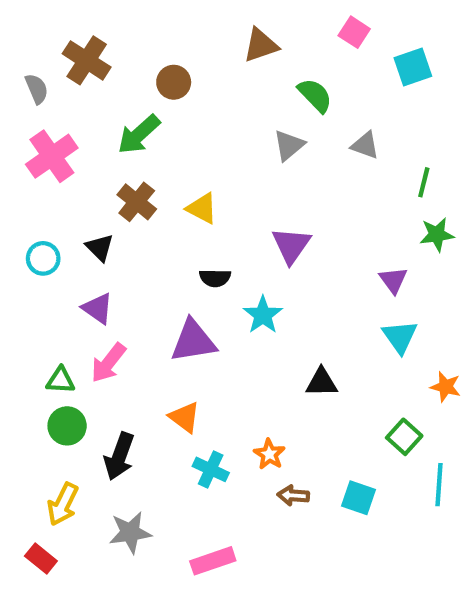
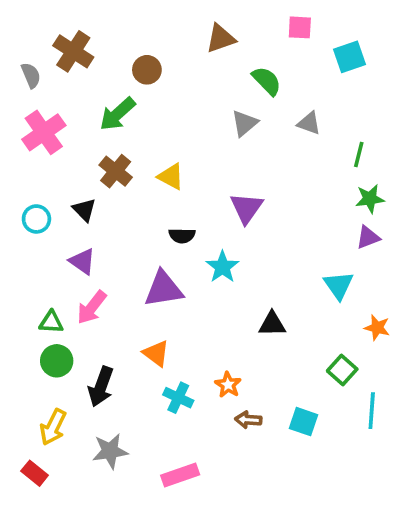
pink square: (354, 32) -> (300, 27), turned -30
purple triangle: (393, 280) -> (368, 237), moved, turned 45

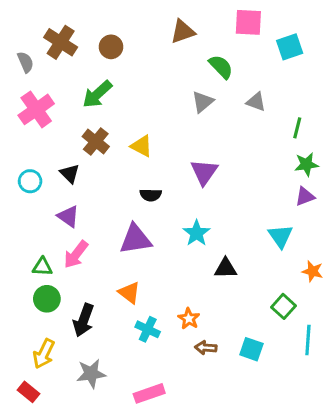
pink square: (300, 27) -> (248, 22), size x1.4
brown circle: (147, 70) -> (111, 47), moved
cyan star: (222, 267) -> (197, 233), moved

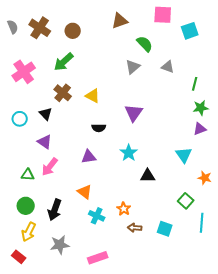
gray semicircle: (26, 62) -> (13, 27), moved
purple triangle: (135, 239) -> (89, 157), size x0.7
green circle: (47, 299) -> (26, 206), moved

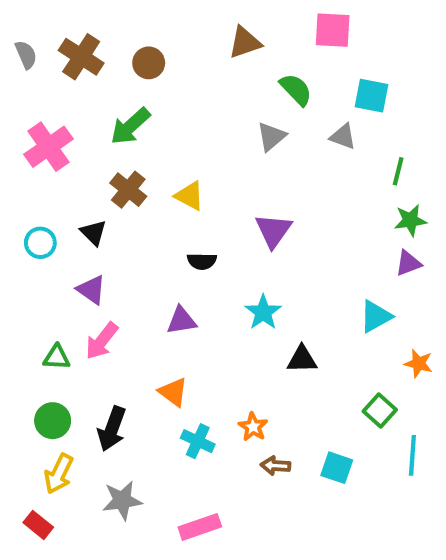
cyan square: (190, 31) -> (372, 96), moved, turned 30
cyan triangle: (184, 155) -> (376, 316), turned 36

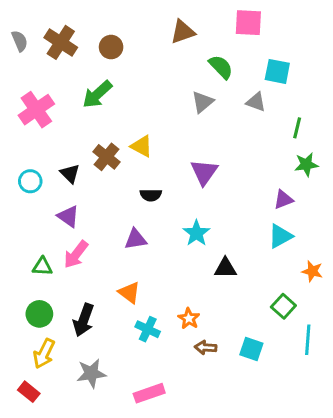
brown cross: (128, 190) -> (106, 157), moved
purple triangle: (408, 263) -> (283, 200), moved

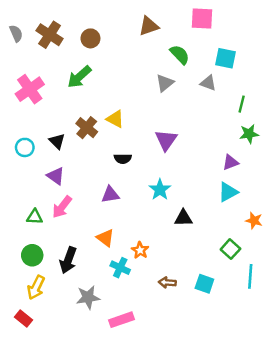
orange star: (189, 318) -> (140, 250), moved
gray star: (91, 373) -> (88, 297), moved

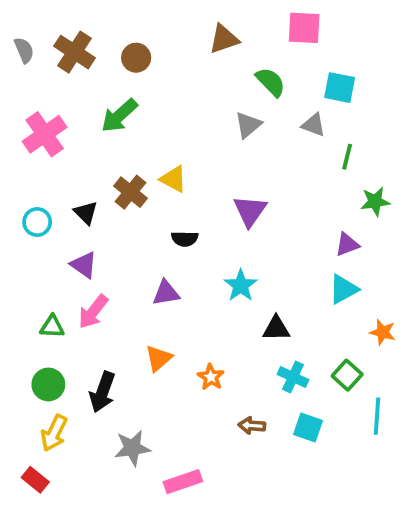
green line: (242, 104) -> (347, 157), moved
orange triangle: (105, 238) -> (159, 358), turned 42
cyan cross: (120, 268) -> (293, 377), moved

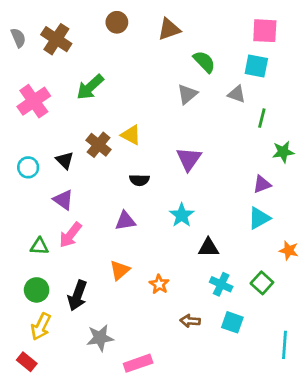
pink square: (304, 28) -> (265, 31), moved
brown circle: (136, 58) -> (117, 22), moved
cyan line: (377, 416) -> (285, 345), moved

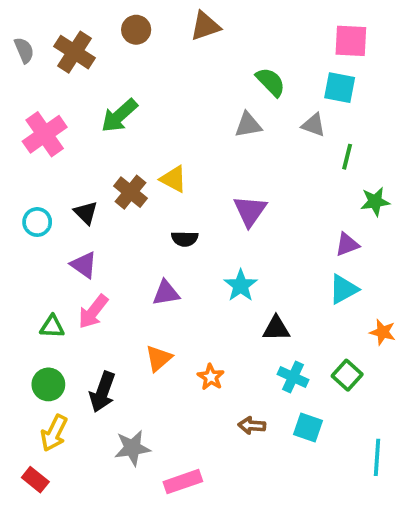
brown circle: (117, 22) -> (136, 30), moved
brown triangle: (169, 29) -> (205, 26), moved
gray triangle: (187, 94) -> (248, 125), turned 30

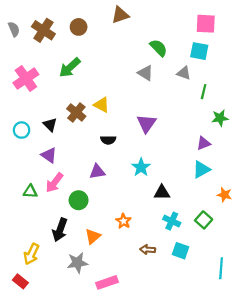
brown circle: (136, 30) -> (79, 27), moved
gray triangle: (248, 125) -> (145, 73), turned 42
orange triangle: (159, 358) -> (93, 236), moved
green circle: (48, 384) -> (79, 200), moved

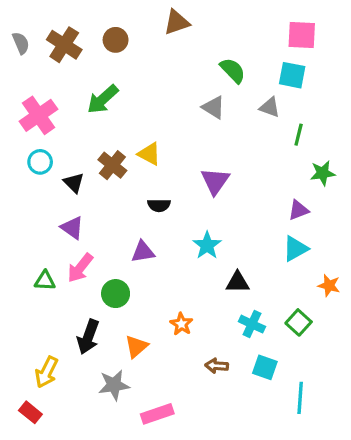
cyan circle: (22, 130) -> (40, 162), moved
cyan line: (221, 268) -> (300, 398), moved

